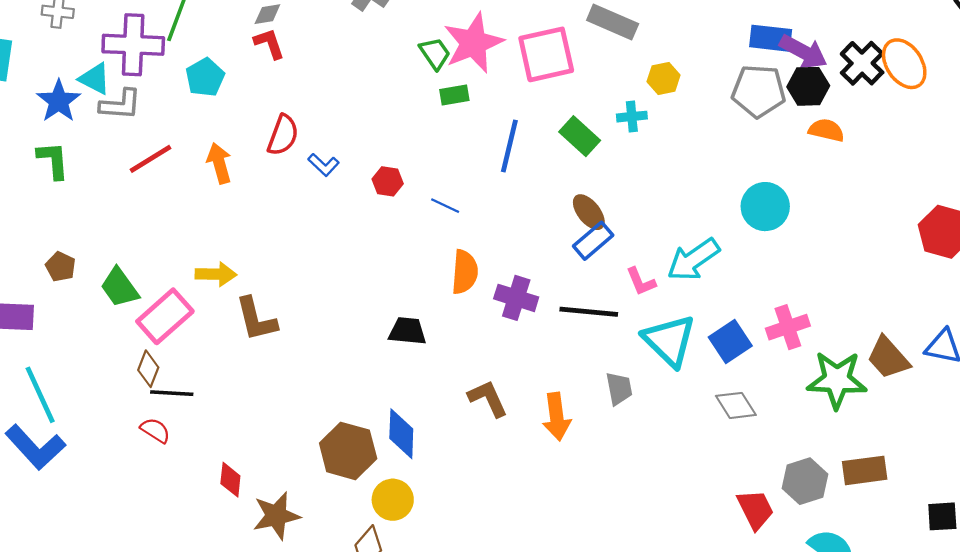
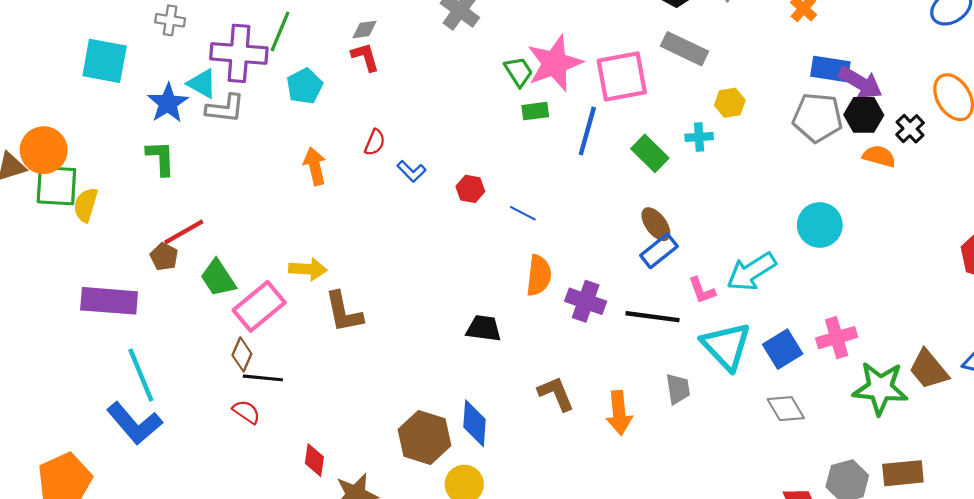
black cross: (862, 63) -> (910, 129), moved, size x0.7
red semicircle: (283, 135) -> (375, 142), size x0.7
blue line: (509, 146) -> (587, 131), moved
red line: (150, 159) -> (184, 232), moved

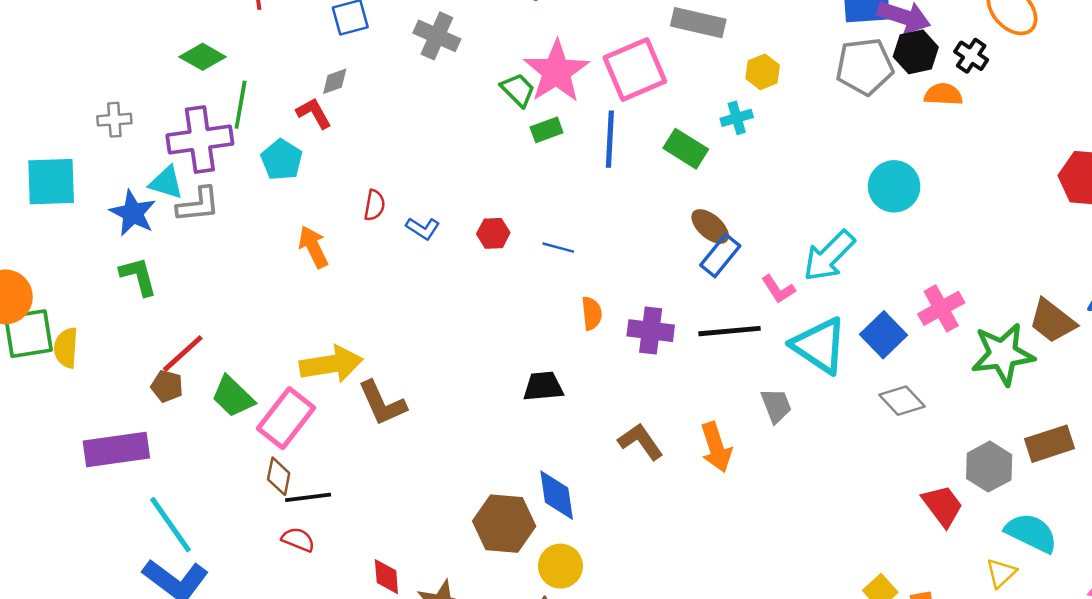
red L-shape: (365, 57) -> (314, 113), moved
yellow arrow: (308, 269) -> (331, 364), size x1.4
orange semicircle: (539, 275) -> (592, 313), size x0.7

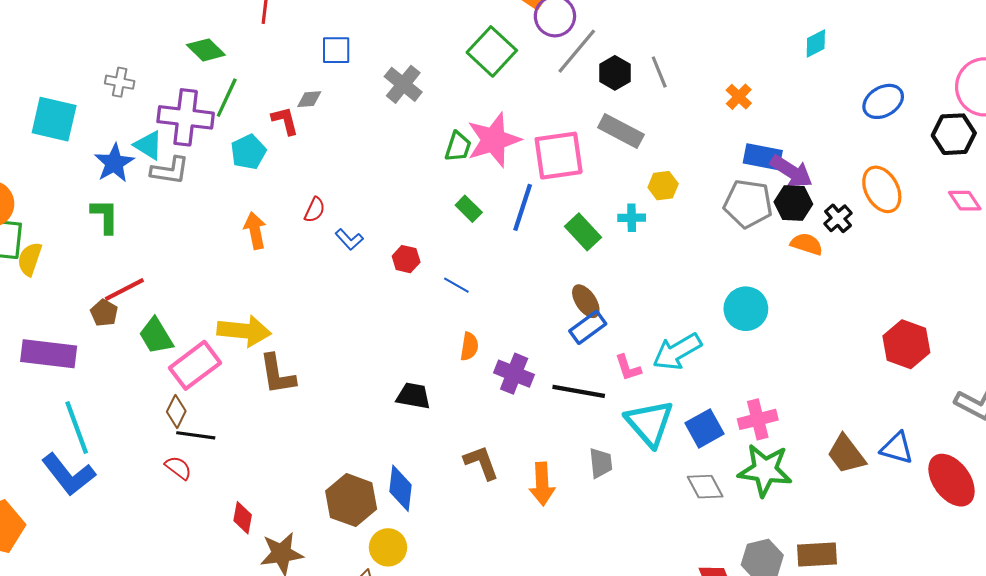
green trapezoid: (518, 90) -> (458, 147), turned 48
green rectangle: (547, 130) -> (469, 209), moved, turned 50
green star: (1003, 354) -> (765, 470), moved

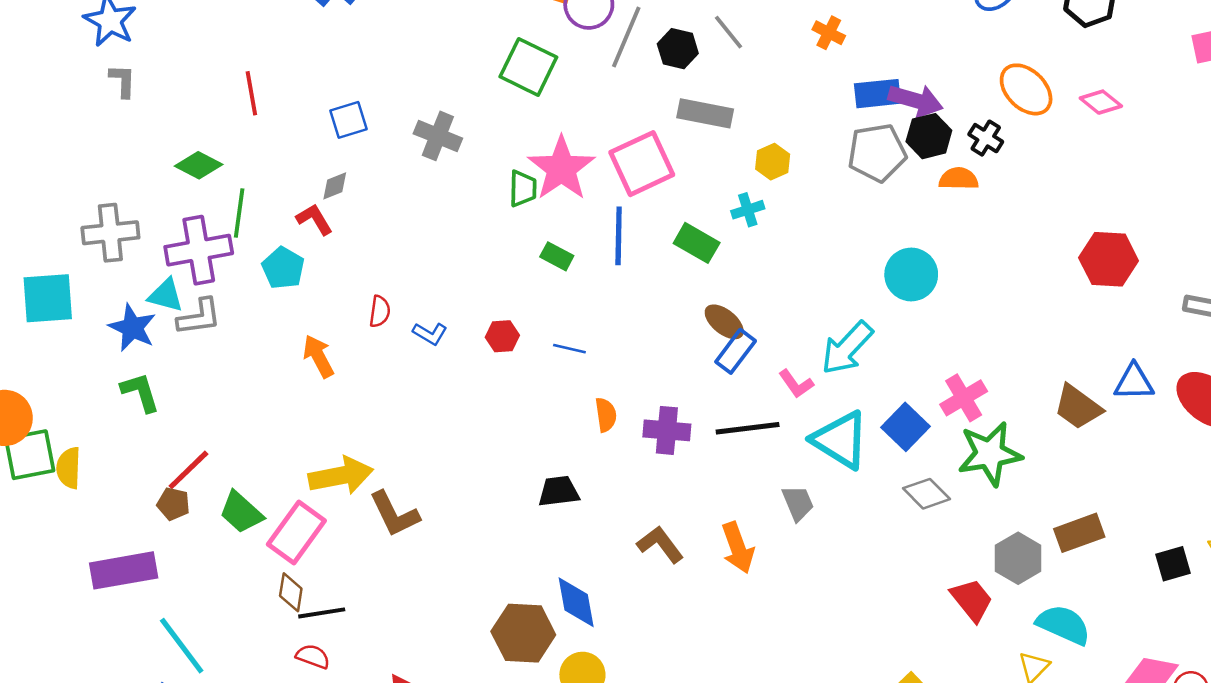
gray cross: (120, 82) -> (110, 233), size x1.6
pink diamond: (965, 201) -> (1101, 102), moved

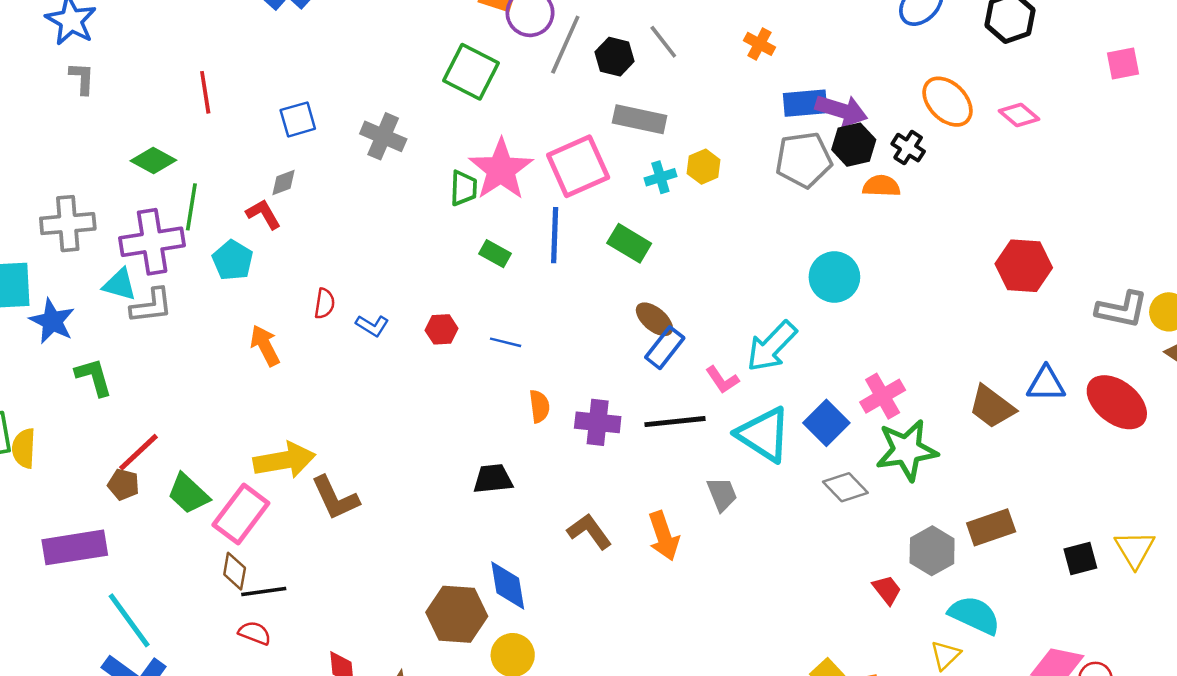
cyan cross: (748, 210) -> (660, 177), moved
blue star: (132, 328) -> (52, 321), moved
red trapezoid: (972, 600) -> (887, 590), size x0.7

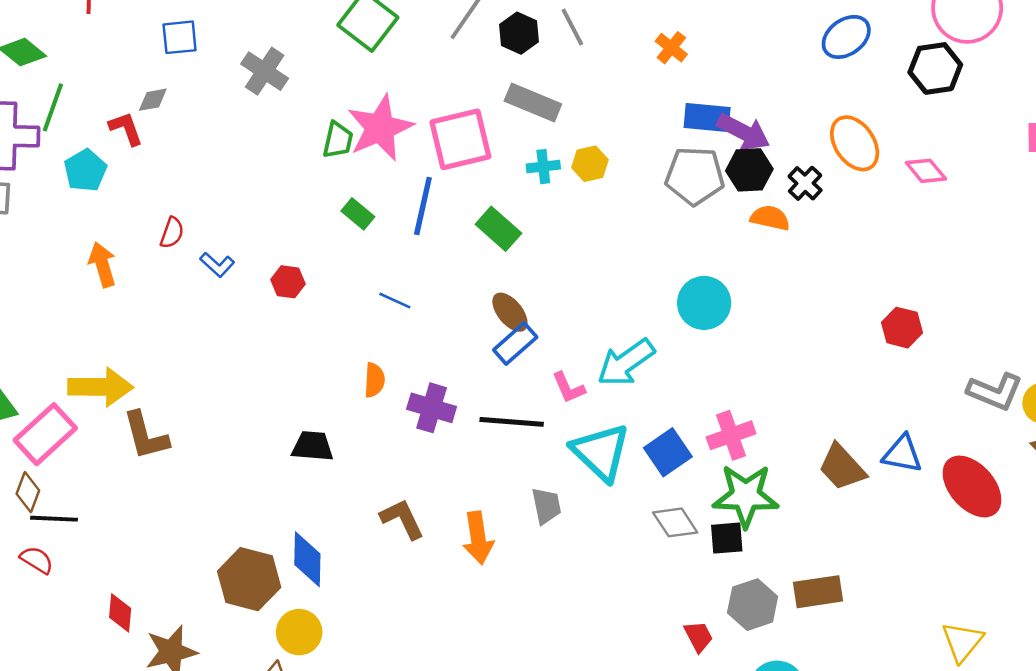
red hexagon: (1024, 266) -> (902, 328), size x0.7
blue line: (506, 342) -> (395, 301), moved
black square: (1080, 559) -> (727, 538), moved

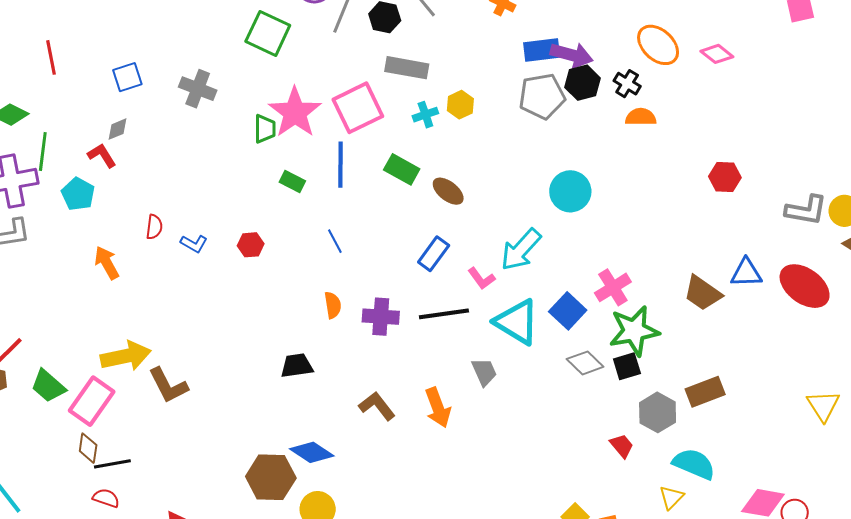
orange semicircle: (770, 218) -> (641, 117), moved
blue line: (395, 301) -> (335, 241), turned 50
brown ellipse: (510, 312) -> (448, 191), moved
blue diamond: (307, 559) -> (312, 452), turned -45

